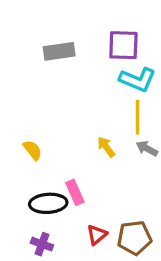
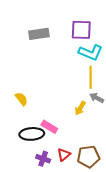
yellow arrow: (106, 147) -> (80, 108), moved, turned -112
pink rectangle: (75, 192) -> (49, 127), turned -35
purple cross: (42, 244) -> (43, 159), moved

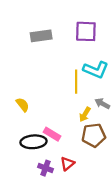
cyan L-shape: (91, 52) -> (96, 70), moved
yellow line: (91, 77) -> (76, 82), moved
brown pentagon: (88, 157) -> (94, 135), moved

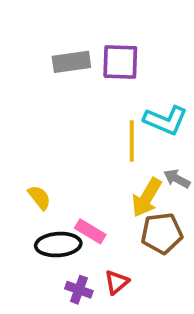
purple square: (86, 31) -> (120, 62), moved
yellow semicircle: (23, 105) -> (39, 197), moved
yellow arrow: (85, 114) -> (147, 197), size x1.5

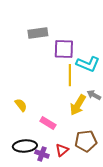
purple square: (120, 62) -> (64, 49), moved
brown pentagon: (162, 233) -> (86, 141), moved
black ellipse: (58, 245) -> (25, 146), moved

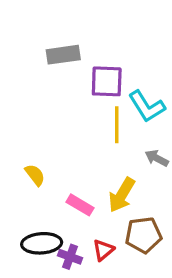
cyan L-shape: (88, 64) -> (147, 106), turned 35
yellow arrow: (78, 105) -> (122, 195), moved

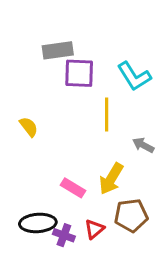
purple square: (107, 81) -> (79, 73), moved
cyan L-shape: (147, 106) -> (134, 76), moved
yellow semicircle: (35, 175) -> (29, 127), moved

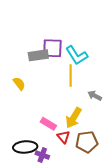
gray rectangle: (58, 50) -> (38, 55), moved
cyan L-shape: (134, 76) -> (77, 55), moved
red triangle: (94, 229) -> (63, 137), moved, turned -32

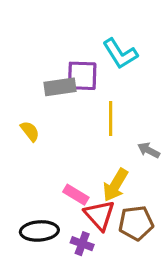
cyan L-shape: (77, 55) -> (120, 54), moved
red triangle: (63, 137) -> (100, 215), size x1.5
purple cross: (42, 155) -> (82, 244), moved

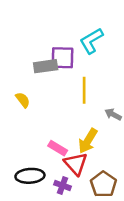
cyan L-shape: (120, 54) -> (91, 41), turned 92
brown pentagon: (136, 223) -> (103, 184), moved, turned -30

